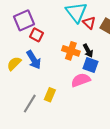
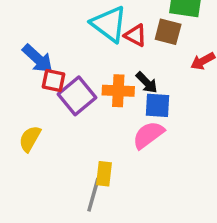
purple square: (24, 20) -> (77, 96), moved
blue arrow: (34, 60) -> (38, 59), moved
gray line: (30, 104) -> (93, 195), moved

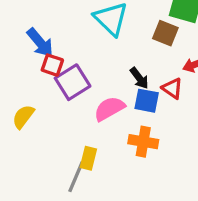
red triangle: (135, 35) -> (172, 88), moved
orange cross: (118, 91) -> (143, 142), moved
pink semicircle: (148, 135) -> (109, 109), moved

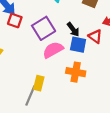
purple square: (73, 82) -> (44, 28), moved

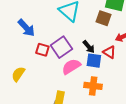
red square: (15, 20) -> (42, 50), moved

